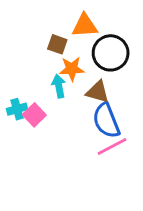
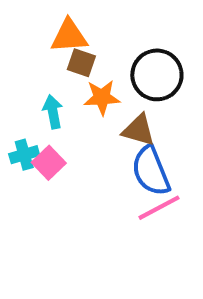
orange triangle: (85, 26) -> (69, 36), moved
cyan arrow: (59, 86) -> (53, 112), moved

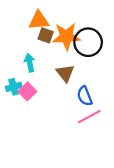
orange star: (102, 97) -> (66, 36), moved, size x1.4
brown triangle: (139, 130) -> (65, 73), moved, turned 36
blue semicircle: (151, 171) -> (85, 96), size x0.7

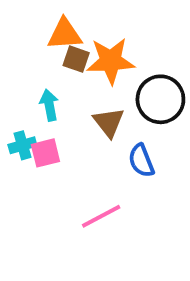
black circle: (88, 42) -> (160, 99), moved
pink square: (27, 91) -> (45, 153), turned 30
pink line: (89, 117) -> (101, 216), moved

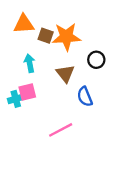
orange triangle: (65, 34) -> (24, 24), moved
black circle: (160, 99) -> (96, 60), size x0.6
cyan cross: (22, 145) -> (16, 99), moved

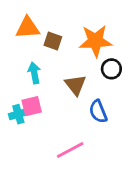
orange star: (66, 37) -> (95, 41), moved

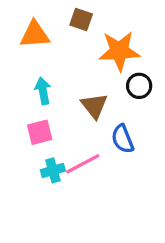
brown square: (53, 41) -> (81, 20), moved
cyan cross: (18, 114) -> (53, 170), moved
pink line: (70, 150) -> (83, 164), moved

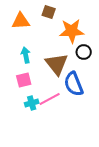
brown triangle: (94, 106) -> (57, 64), size x1.4
blue semicircle: (123, 139) -> (74, 84), size x1.4

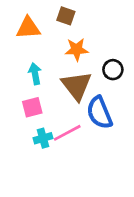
orange star: (72, 31) -> (77, 49), moved, size x0.7

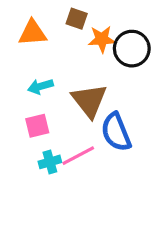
orange star: (77, 49) -> (102, 39), moved
black circle: (113, 70) -> (132, 49), moved, size x1.5
cyan arrow: (35, 74) -> (40, 86), turned -95

